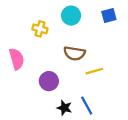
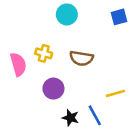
cyan circle: (71, 16) -> (67, 14), moved
yellow cross: (40, 29) -> (44, 53), moved
yellow line: (94, 71) -> (115, 93), moved

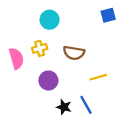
cyan circle: (67, 14) -> (50, 20), moved
yellow cross: (44, 53) -> (40, 48), turned -32
yellow line: (115, 93) -> (98, 77), moved

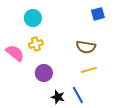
cyan circle: (50, 20) -> (33, 18), moved
brown semicircle: (74, 53) -> (86, 47), moved
pink semicircle: (16, 58) -> (15, 53), turned -36

